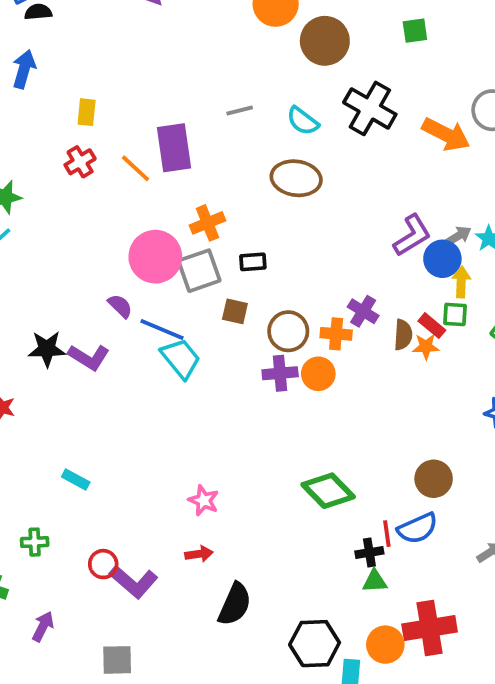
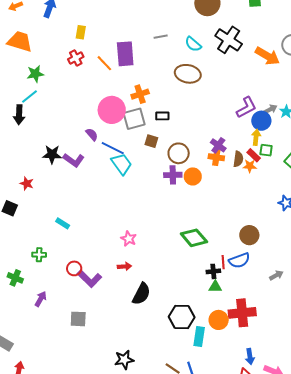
yellow arrow: (461, 282) -> (256, 137), moved
orange cross: (336, 334) -> (216, 157), moved

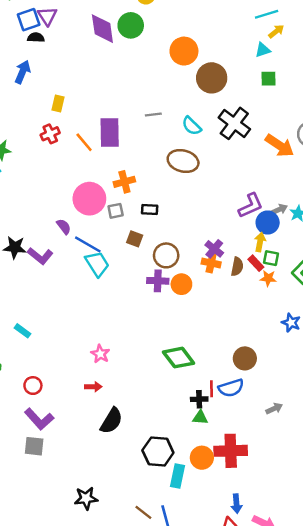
gray square: (134, 119) -> (116, 211), size x0.6
orange star: (250, 166) -> (268, 278), moved
purple L-shape: (89, 279) -> (39, 419), moved

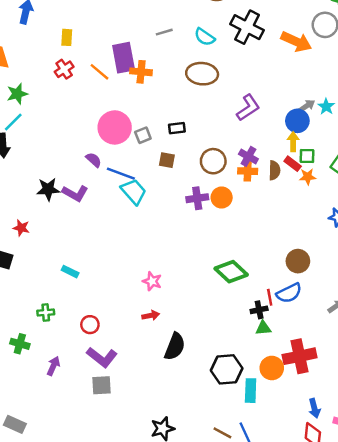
orange cross: (124, 182) -> (141, 72), moved, turned 30
purple L-shape: (251, 206) -> (248, 108), moved
brown circle: (166, 255) -> (213, 161), moved

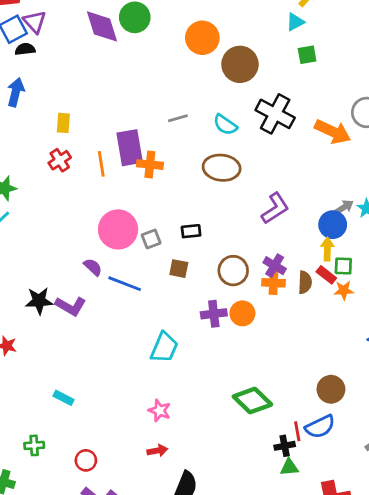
orange line: (100, 72) -> (101, 164), turned 40
cyan trapezoid: (134, 192) -> (164, 348), moved, turned 64

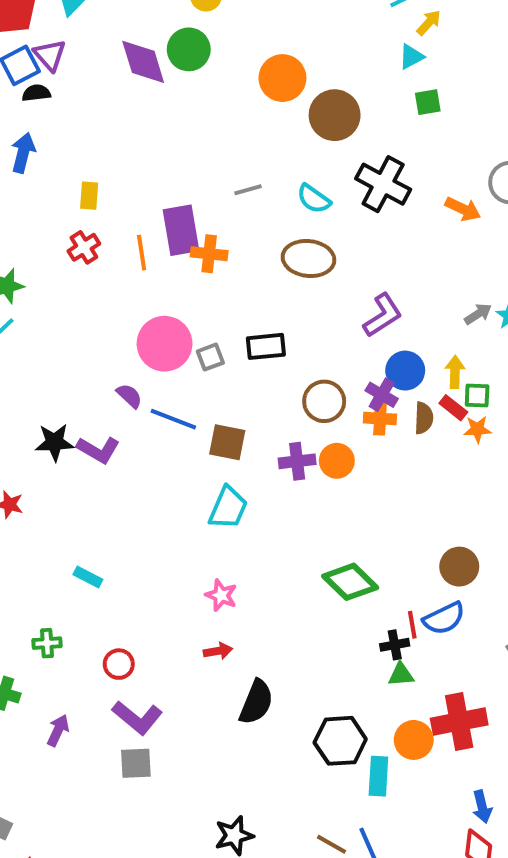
orange arrow: (333, 132) -> (463, 209), size x0.7
blue circle: (333, 225) -> (405, 371), moved
black rectangle: (191, 231) -> (266, 346), size x1.4
brown square: (179, 269) -> (227, 442), moved, size x1.4

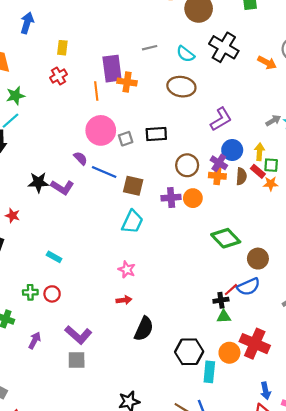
orange line: (142, 253) -> (96, 91), moved
green diamond: (350, 582) -> (226, 238), moved
red line: (412, 625) -> (231, 290), turned 56
red circle: (119, 664) -> (52, 294), moved
red cross: (459, 722) -> (255, 344), turned 32

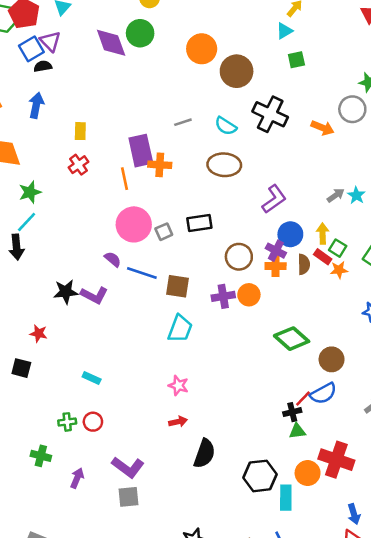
green square: (271, 165) -> (338, 248), turned 32

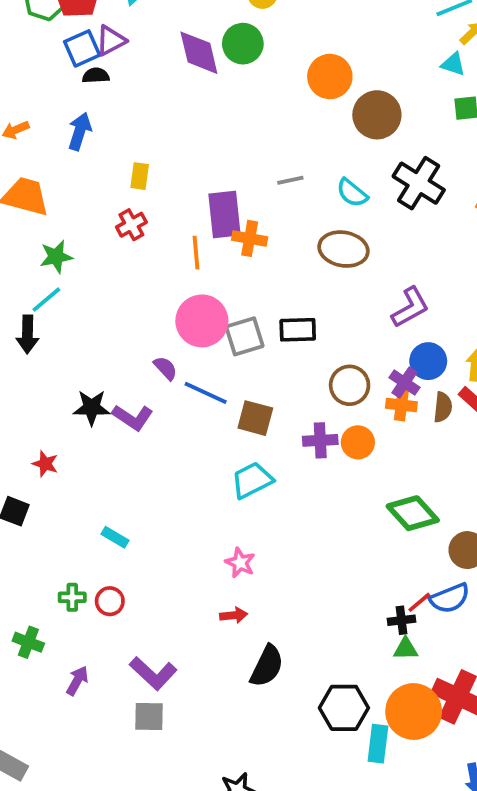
cyan triangle: (284, 31) -> (453, 64), turned 42
purple triangle: (50, 41) -> (111, 40), turned 40
gray square: (164, 232) -> (244, 336), size x1.5
cyan trapezoid: (180, 329) -> (252, 480), turned -144
orange circle: (308, 473) -> (414, 711), size x1.5

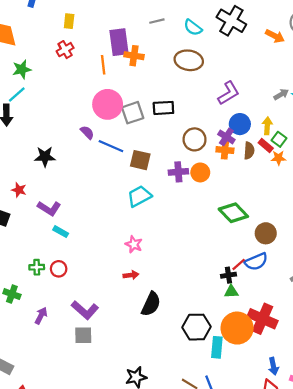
purple L-shape: (133, 417) -> (49, 208), moved

